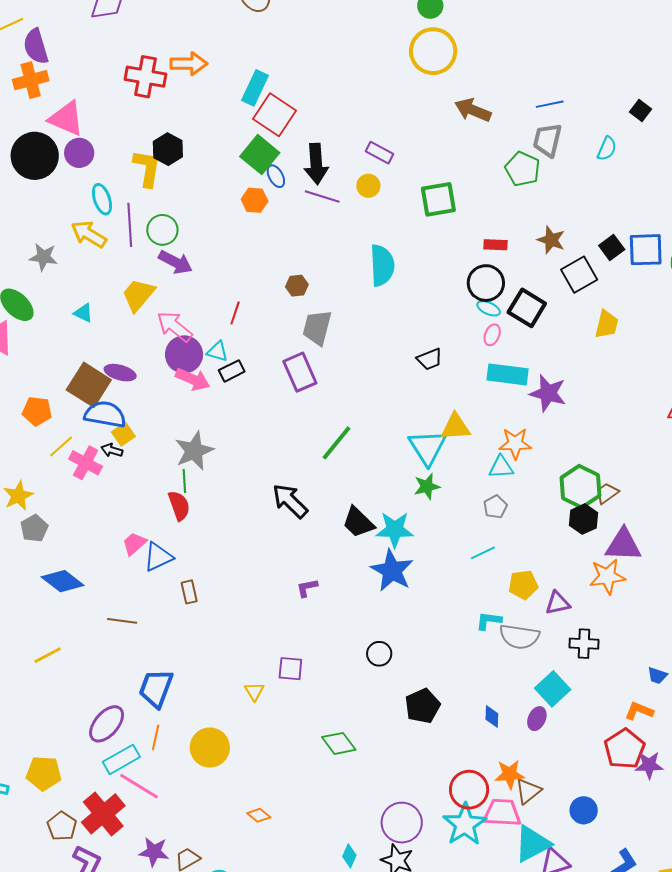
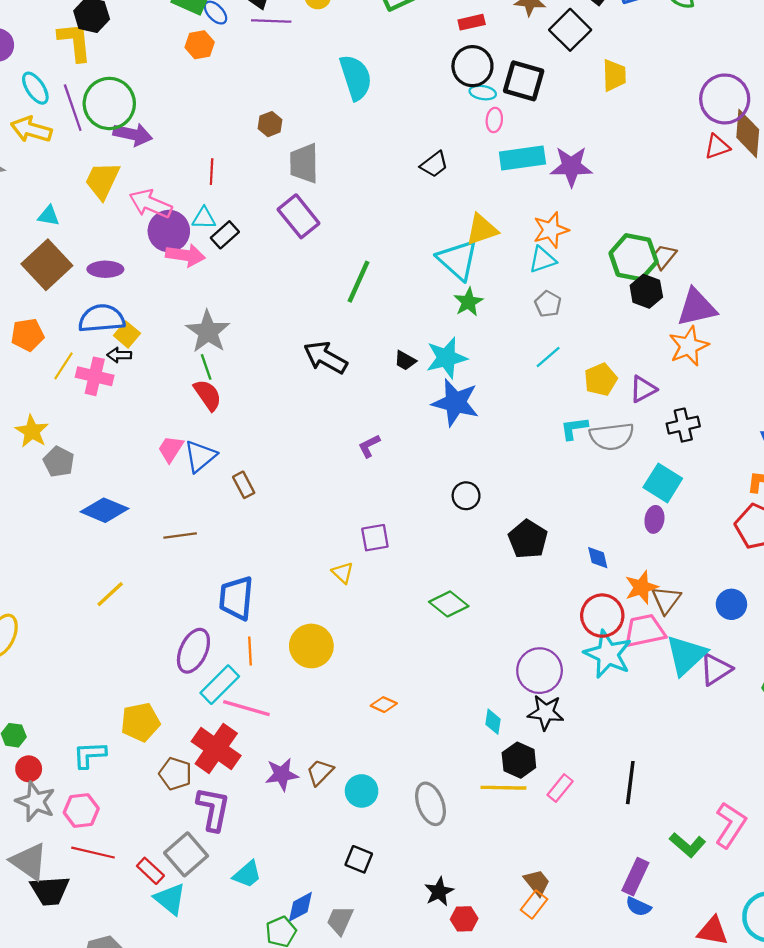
green circle: (162, 230) -> (109, 103), size x1.5
brown square: (89, 385) -> (47, 265), moved, turned 30
black trapezoid: (358, 522) -> (405, 361), size x0.6
blue diamond: (492, 716) -> (598, 558), moved

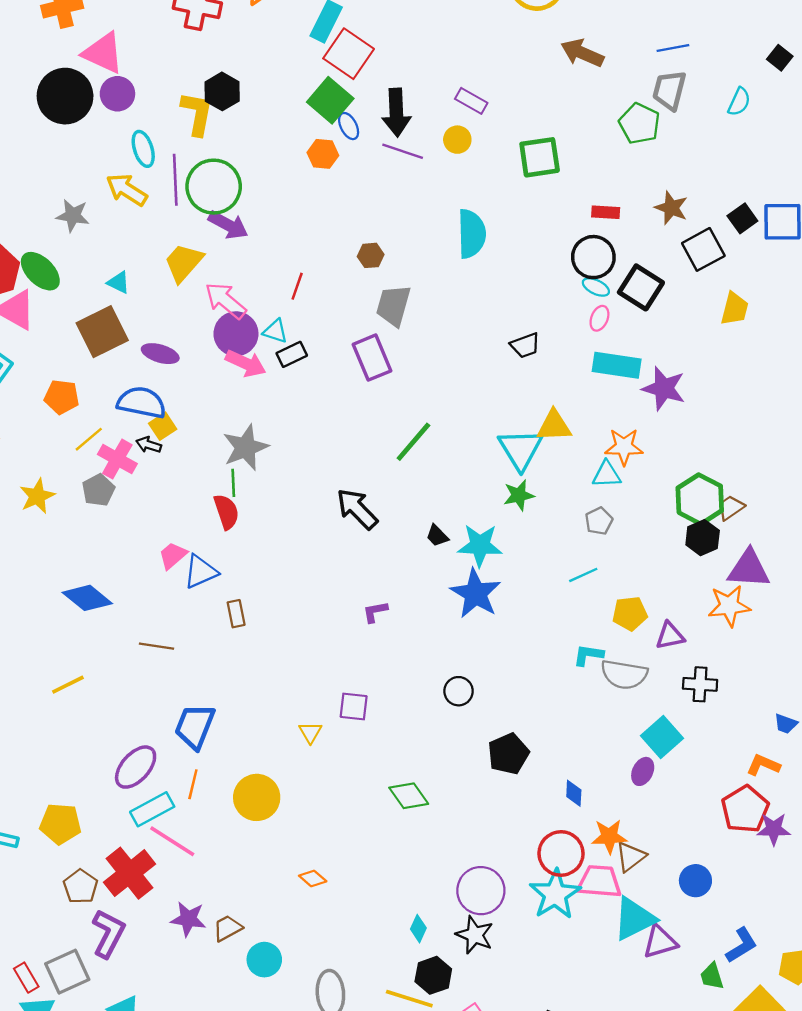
gray pentagon: (59, 462) -> (98, 490), moved

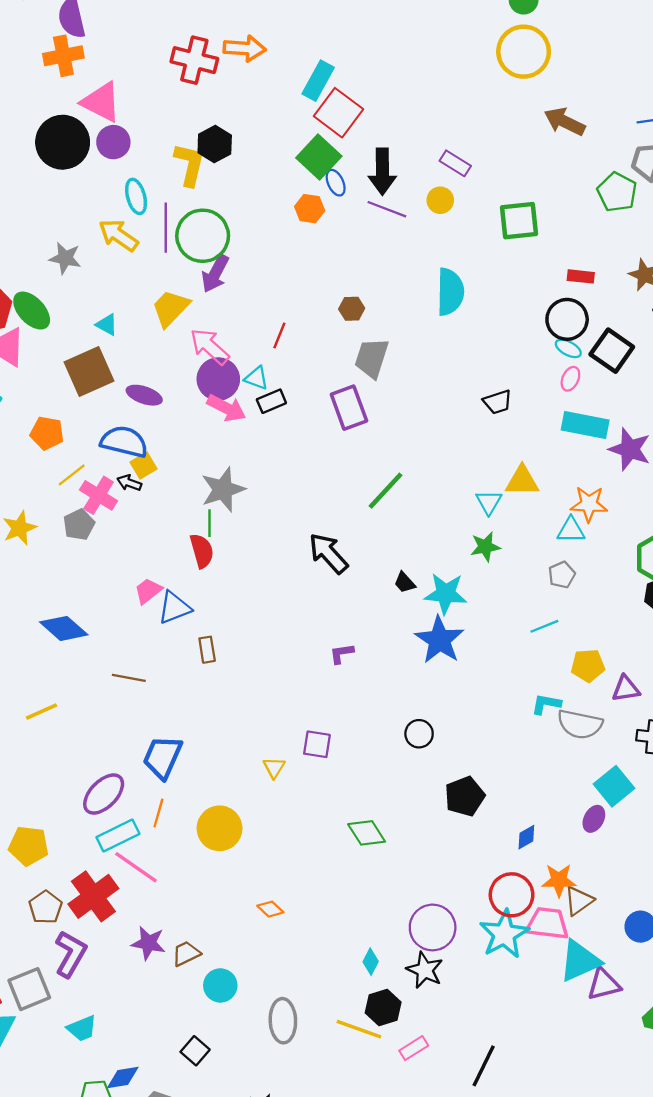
purple arrow: (228, 225) -> (215, 273), turned 87
cyan triangle: (520, 449) -> (489, 502), size x0.6
blue diamond: (574, 793) -> (526, 837), turned 55

